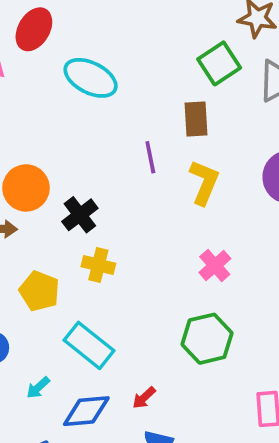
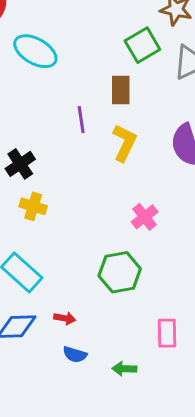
pink cross: (215, 266) -> (145, 217), moved
red arrow: (144, 398) -> (65, 318), turned -130

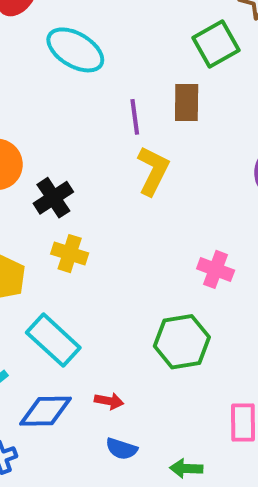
purple line: (81, 120) -> (135, 117), moved
yellow L-shape: (124, 143) -> (153, 171), moved
pink cross: (145, 217) -> (216, 269), turned -32

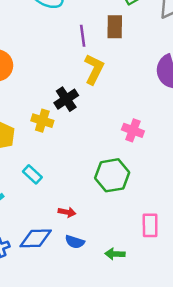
black cross: (53, 198) -> (66, 99), moved
cyan rectangle: (53, 340) -> (32, 174), size x0.6
blue diamond: (45, 411) -> (36, 238), moved

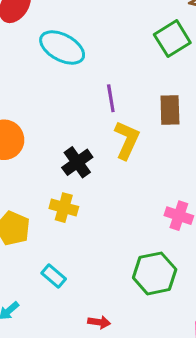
brown rectangle: (115, 27) -> (170, 110), moved
black cross: (66, 99) -> (77, 162), moved

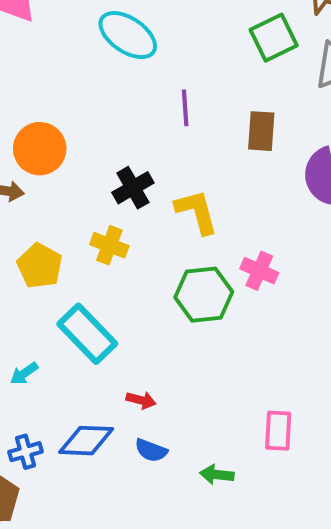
yellow L-shape: (127, 140) -> (197, 212), moved, turned -45
green hexagon: (155, 273) -> (204, 295), moved
cyan rectangle: (54, 276) -> (87, 334), size x1.8

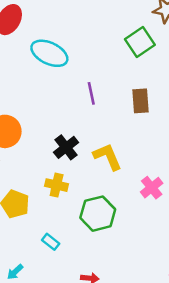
pink cross: (259, 271) -> (152, 188), turned 35
green hexagon: (204, 295) -> (98, 214), moved
cyan rectangle: (87, 334) -> (51, 242), size x0.5

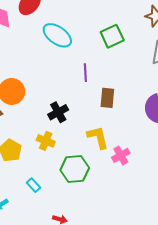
green square: (140, 42) -> (112, 36), moved
brown rectangle: (140, 101) -> (107, 98), moved
yellow L-shape: (108, 157) -> (98, 137), moved

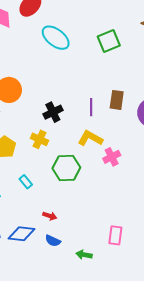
purple line: (85, 73) -> (91, 107), moved
brown rectangle: (107, 98) -> (117, 100), moved
yellow L-shape: (98, 137) -> (90, 138), turned -50

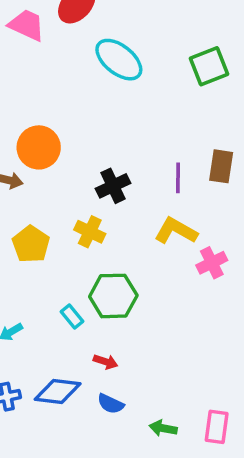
green hexagon: (66, 168) -> (113, 296), moved
cyan rectangle: (26, 182) -> (72, 316), moved
pink rectangle: (115, 235) -> (217, 427), moved

